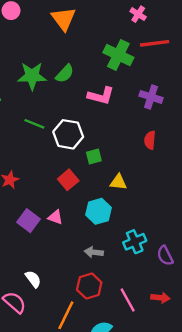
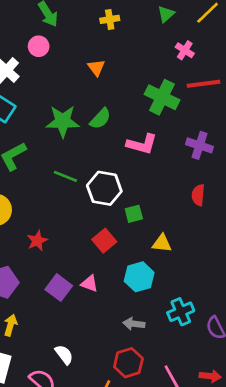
orange triangle: (64, 19) -> (96, 68), moved, size x0.6

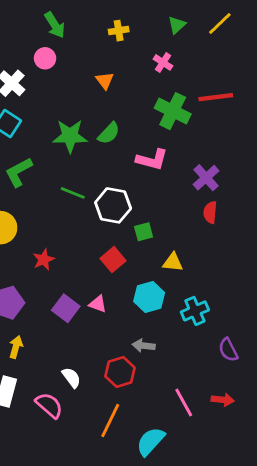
pink cross: (185, 50) -> (163, 62), moved
purple cross: (200, 145) -> (206, 178), moved, turned 30
cyan cross: (181, 312) -> (195, 311), moved
red hexagon: (128, 363) -> (120, 372), moved

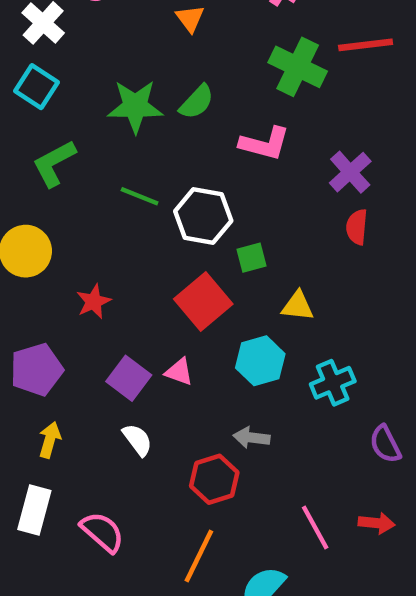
red square: (113, 260) -> (203, 302), size x1.4
white semicircle: (71, 378) -> (137, 440), moved

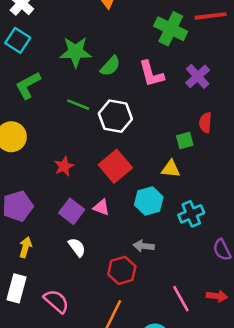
green semicircle: (197, 102) -> (110, 66), moved
pink L-shape: (265, 144) -> (151, 74), turned 60
purple cross: (350, 172) -> (198, 76), moved
green square: (252, 258) -> (185, 141), moved
red star: (94, 302) -> (64, 166), moved

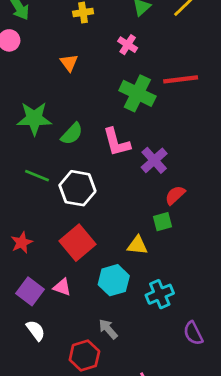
purple cross: (198, 76) -> (154, 160), moved
red semicircle: (205, 123) -> (175, 195), turned 42
green square: (185, 141) -> (163, 222), moved
gray arrow: (144, 246) -> (108, 329), turned 42

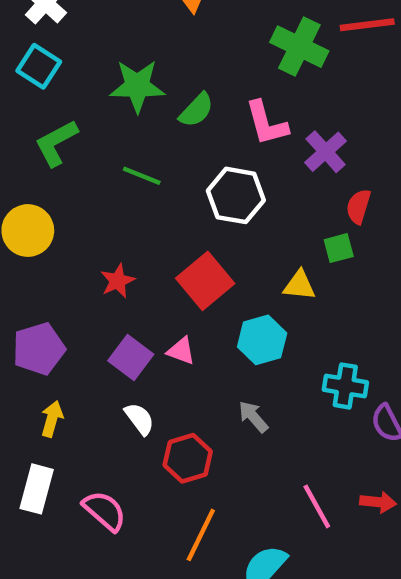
white hexagon: (77, 188) -> (236, 195), moved
red semicircle: (175, 195) -> (358, 206), turned -30
cyan cross: (160, 294) -> (345, 386), moved, turned 32
red hexagon: (84, 356) -> (188, 458), moved

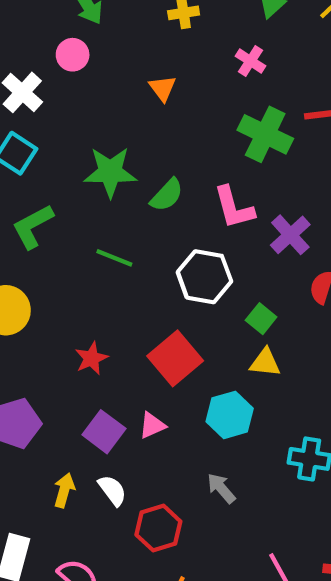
green square: (339, 248) -> (261, 319), moved, turned -36
pink triangle: (181, 351) -> (152, 425), turned -44
yellow arrow: (52, 419) -> (64, 490), moved

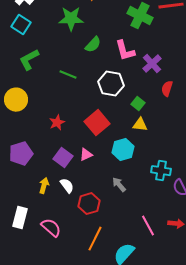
green star: (110, 172) -> (71, 19), moved

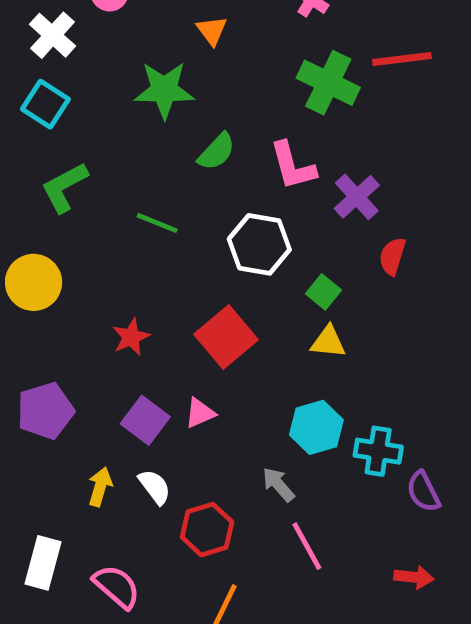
cyan hexagon: (123, 150) -> (316, 427), moved
pink line: (148, 226) -> (307, 546), moved

